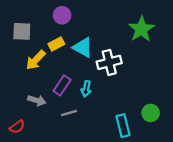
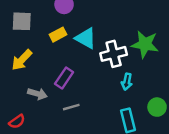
green star: (141, 29) -> (145, 44), moved, turned -30
yellow arrow: (36, 60) -> (22, 60), moved
cyan arrow: (86, 89) -> (127, 82), moved

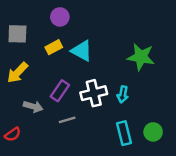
white cross: (114, 54) -> (94, 93), moved
green circle: (157, 107) -> (153, 132), moved

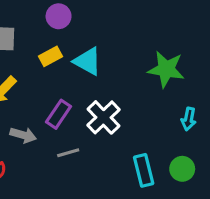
white cross: (94, 93) -> (104, 117), turned -30
cyan arrow: (123, 94) -> (189, 119), moved

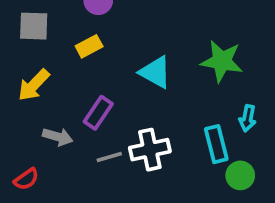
cyan triangle: (87, 61) -> (155, 72), moved
white cross: (104, 117) -> (150, 150), moved, turned 32
cyan rectangle: (144, 170) -> (216, 144), moved

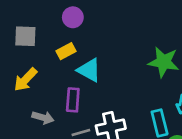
cyan triangle: (155, 72) -> (89, 70), moved
purple rectangle: (98, 113) -> (73, 100), turned -30

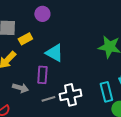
yellow rectangle: (66, 51) -> (25, 39), moved

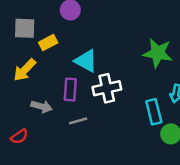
white cross: (70, 95) -> (107, 88), moved

